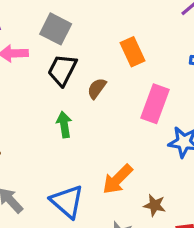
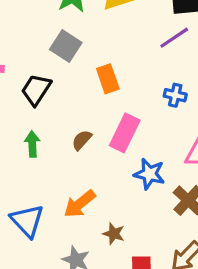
gray square: (56, 29) -> (66, 46), moved
brown semicircle: (97, 88) -> (82, 140), moved

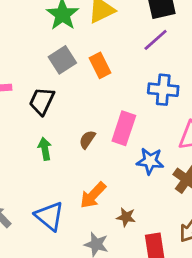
gray square: (66, 46) -> (62, 60), turned 32
orange rectangle: (108, 79) -> (100, 65), moved
blue cross: (175, 95) -> (163, 90), size x1.5

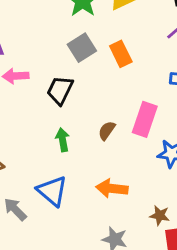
orange arrow: (93, 195) -> (112, 188), turned 52
blue triangle: (49, 216) -> (52, 191), moved
brown star: (126, 217) -> (160, 215), moved

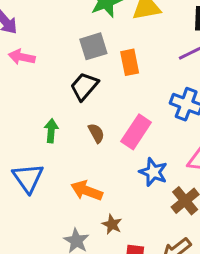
black trapezoid: (60, 90) -> (84, 86), moved
brown semicircle: (107, 131) -> (96, 133), turned 102
brown star: (160, 215) -> (112, 224), moved

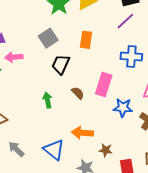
gray square: (93, 46) -> (48, 38), moved
orange rectangle: (130, 62) -> (86, 40), turned 36
blue triangle: (28, 178) -> (54, 150), moved

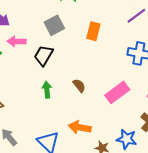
black trapezoid: (61, 64) -> (44, 55), moved
pink rectangle: (104, 85) -> (117, 92), moved, turned 30
blue star: (123, 108) -> (127, 139), moved

